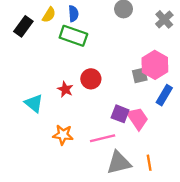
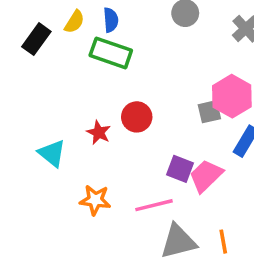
pink trapezoid: (137, 118) -> (206, 176), turned -100

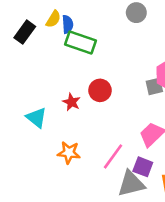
blue semicircle: (111, 20) -> (68, 24), moved
purple square: (180, 169) -> (143, 167), moved
pink line: (154, 205) -> (113, 156), turned -40

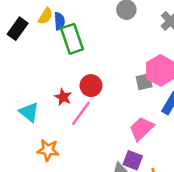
green rectangle: (81, 42) -> (72, 39), turned 52
orange star: (69, 153) -> (48, 150), moved
pink line: (113, 156) -> (81, 113), moved

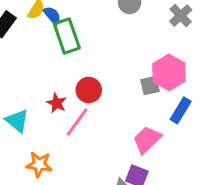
blue semicircle: (59, 21) -> (52, 16), turned -36

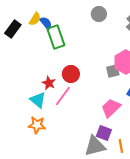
cyan triangle: (17, 121) -> (38, 100), moved

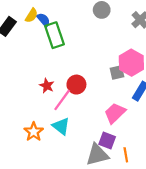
red circle: (71, 74) -> (76, 85), moved
cyan triangle: (38, 100) -> (61, 126), moved
orange star: (37, 125) -> (34, 132), turned 30

